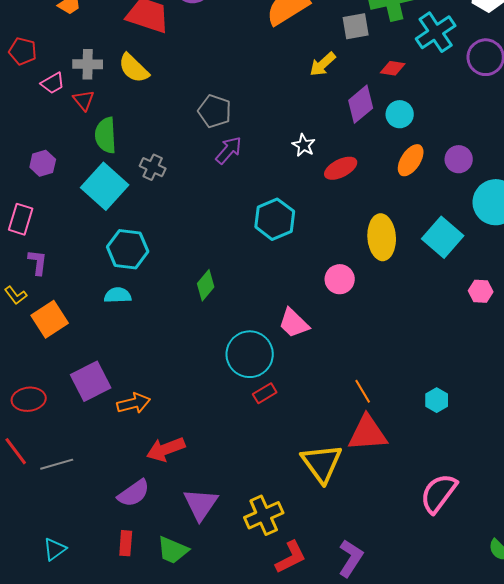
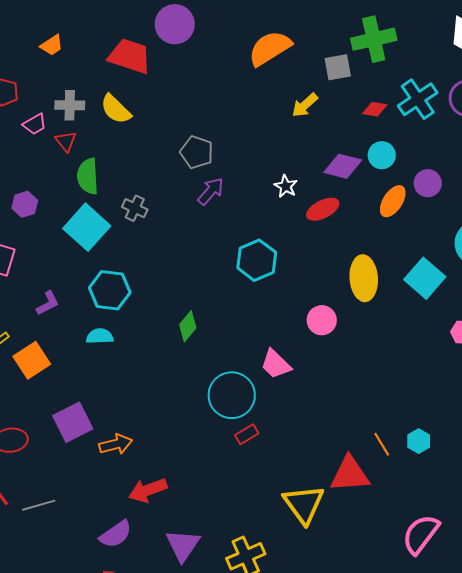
cyan cross: (436, 32) -> (418, 99), moved
purple diamond: (361, 104) -> (343, 166), moved, turned 54
purple circle: (459, 159) -> (428, 183), moved
purple L-shape: (38, 262) -> (48, 303), moved, turned 56
orange line: (363, 391) -> (382, 444), moved

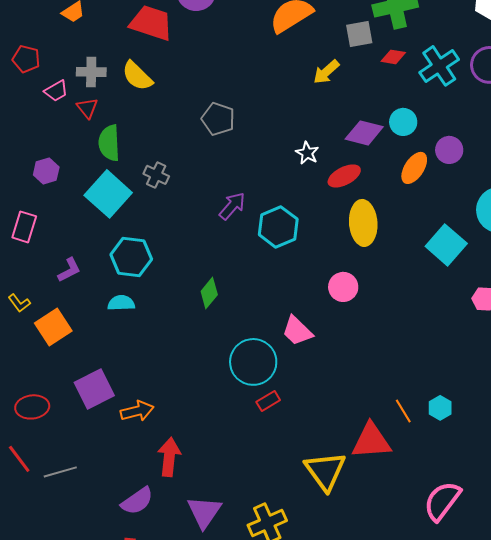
red diamond: (375, 109) -> (393, 57), moved
purple arrow: (211, 191) -> (232, 206), moved
yellow ellipse: (364, 278) -> (363, 223), moved
red arrow: (148, 490) -> (169, 457), turned 117

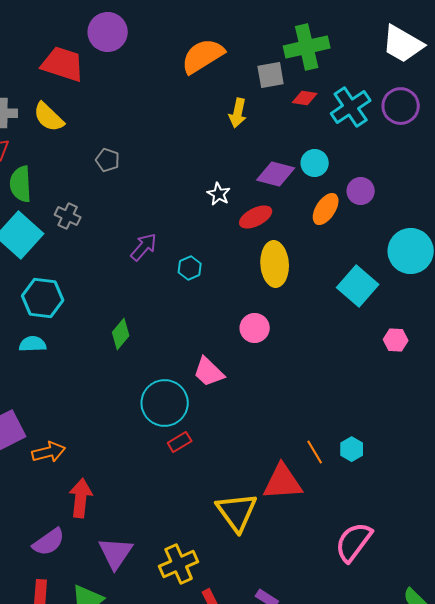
yellow arrow: (326, 72) -> (238, 113), turned -36
gray pentagon: (218, 119) -> (108, 160), moved, size x0.7
cyan hexagon: (278, 227) -> (190, 268), size x0.6

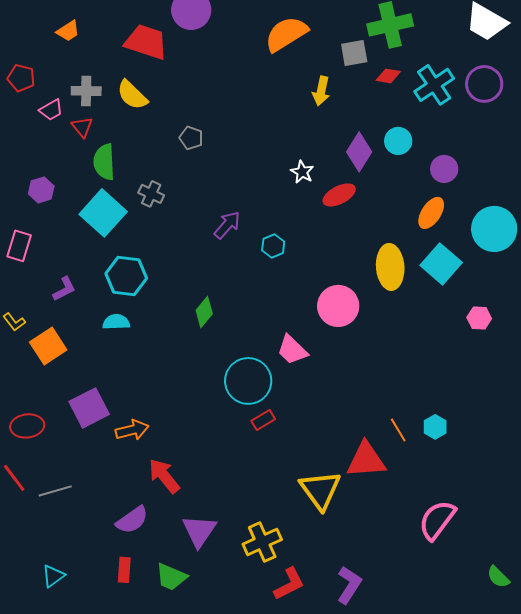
purple diamond: (276, 174) -> (359, 152), turned -72
orange ellipse: (326, 209) -> (431, 213), moved
yellow ellipse: (275, 264) -> (390, 267), moved
pink circle: (255, 328) -> (338, 306), size x1.4
red arrow: (81, 498) -> (164, 476), turned -45

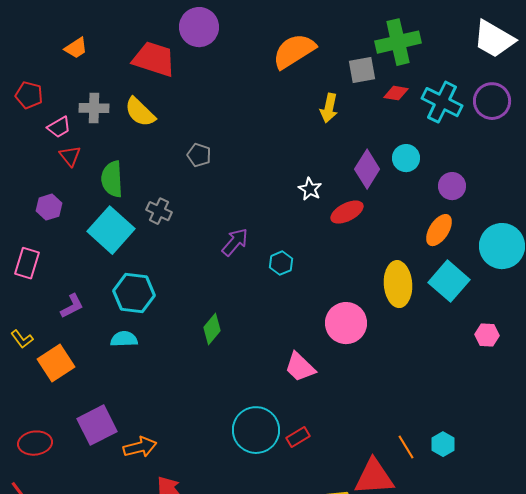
cyan cross: (434, 85) -> (442, 102), turned -30
red triangle: (82, 127) -> (70, 156), moved
cyan circle: (248, 381) -> (256, 430), moved
red rectangle: (263, 420) -> (298, 437), moved

